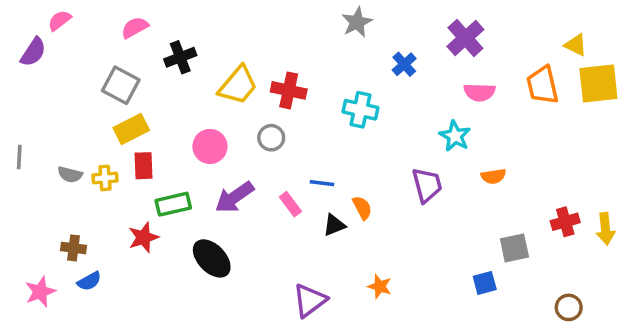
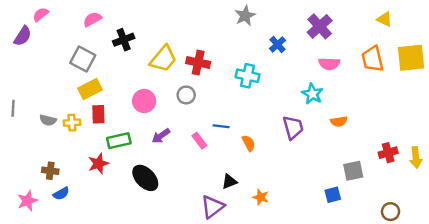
yellow triangle: (576, 45) -> (385, 19), moved
purple arrow: (234, 197) -> (161, 136), size x0.7
black triangle: (334, 225) -> (229, 182), moved

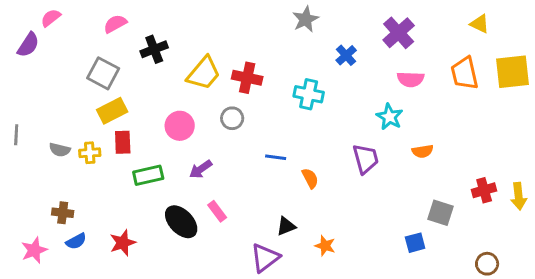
pink rectangle: (199, 141) -> (217, 211), moved
red star: (98, 164) -> (123, 243), moved
gray square: (353, 171) -> (441, 213), turned 30

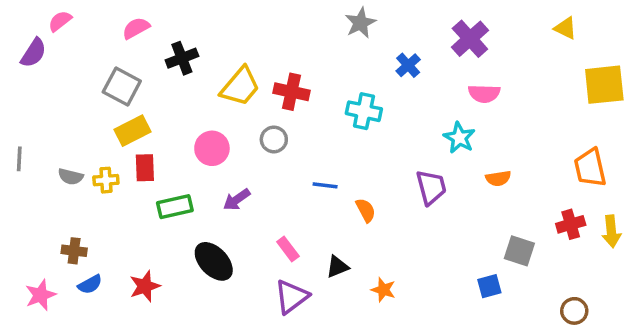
orange trapezoid: (465, 73) -> (590, 168), moved
pink rectangle: (217, 211) -> (288, 249), moved
purple triangle: (265, 258) -> (291, 297), moved

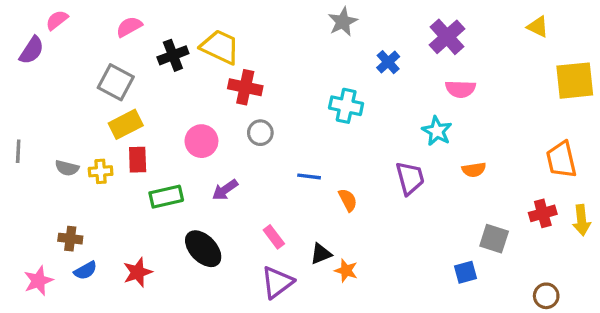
yellow trapezoid: (240, 86) -> (220, 47), moved, turned -105
red cross: (291, 92) -> (245, 87), moved
orange star: (383, 290) -> (346, 271), moved

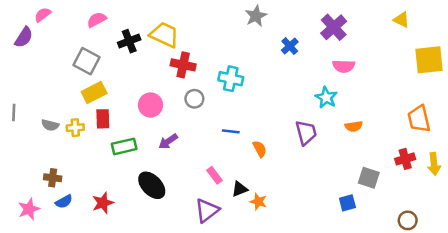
cyan cross: (346, 106) -> (231, 79), moved
pink rectangle: (274, 237) -> (214, 175), moved

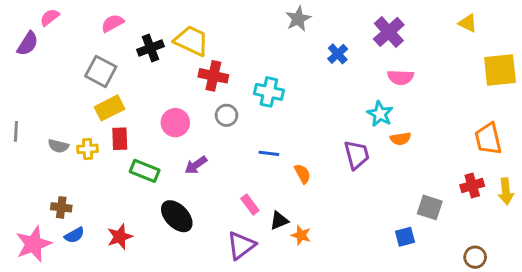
orange semicircle: (354, 126) -> (401, 139), moved
green rectangle: (124, 146) -> (145, 171), turned 35
pink star: (29, 209) -> (33, 244), size x1.4

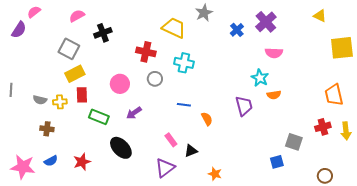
yellow trapezoid: (191, 41) -> (174, 28), moved
blue cross: (338, 54) -> (237, 30), moved
brown cross: (61, 207) -> (47, 129), moved
orange star: (301, 235) -> (215, 174), moved
pink star: (33, 244) -> (23, 167), turned 30

